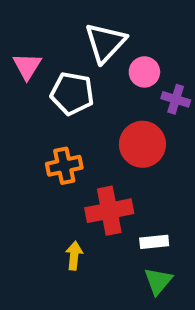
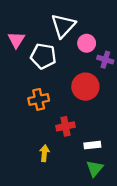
red cross: (109, 211) -> (66, 126), size x0.7

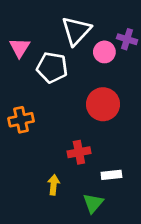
purple cross: (105, 60) -> (127, 39), moved
orange cross: (39, 99) -> (21, 120), moved
green triangle: (95, 169) -> (93, 203), moved

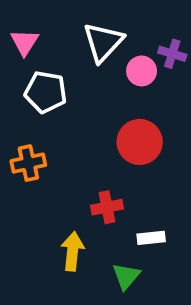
pink triangle: (20, 48) -> (25, 42), moved
white pentagon: (52, 67) -> (46, 92), moved
yellow arrow: (54, 185) -> (72, 251), size x1.4

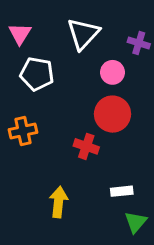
pink circle: (142, 71) -> (112, 72), moved
red cross: (107, 207) -> (86, 146), moved, turned 30
green triangle: (126, 276) -> (136, 222), moved

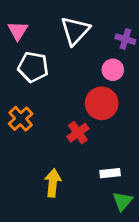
pink circle: (112, 72) -> (113, 70), moved
orange cross: (23, 131) -> (21, 119), turned -30
red cross: (86, 146) -> (78, 133), turned 35

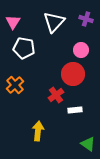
purple cross: (125, 39) -> (86, 19), moved
white rectangle: (110, 173) -> (75, 110), moved
green triangle: (123, 201) -> (88, 144), turned -35

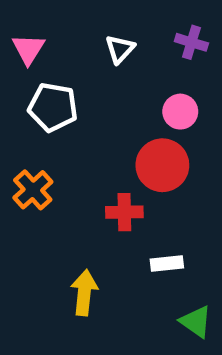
white triangle: (54, 22) -> (120, 49), size x0.6
red cross: (56, 95) -> (124, 212), turned 35
white rectangle: (75, 110) -> (167, 264), moved

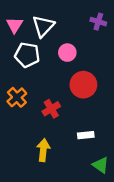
white triangle: (120, 49) -> (43, 26), moved, size x1.5
pink circle: (180, 112) -> (67, 53), moved
red cross: (124, 212) -> (51, 109), moved, turned -30

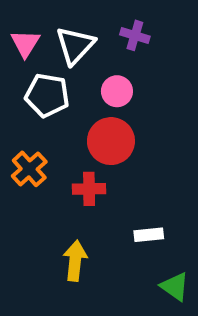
purple cross: (98, 22) -> (135, 35), moved
red circle: (83, 85) -> (111, 141), moved
red cross: (51, 109) -> (89, 189), turned 30

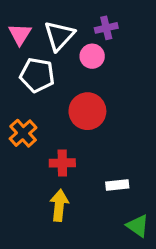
purple cross: (135, 35) -> (106, 28), turned -30
pink circle: (117, 91) -> (92, 56), moved
red cross: (89, 189) -> (62, 163), moved

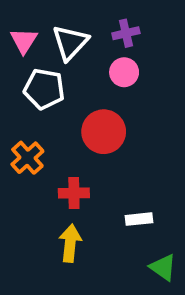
pink circle: (92, 56) -> (124, 72), moved

